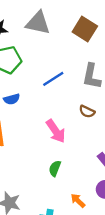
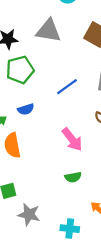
green semicircle: (55, 168) -> (73, 177), turned -119

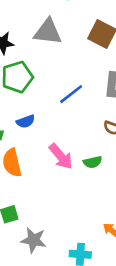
pink arrow: (72, 139) -> (61, 156), moved
green semicircle: (73, 177) -> (93, 162), moved

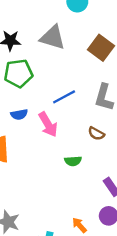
pink arrow: (61, 156) -> (48, 124), moved

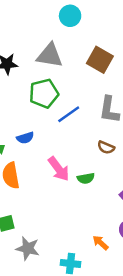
green pentagon: (18, 73) -> (44, 93), moved
pink arrow: (48, 124) -> (59, 169), moved

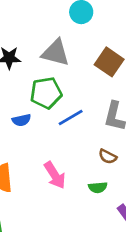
blue semicircle: (25, 138) -> (21, 120), moved
green semicircle: (86, 178) -> (98, 187), moved

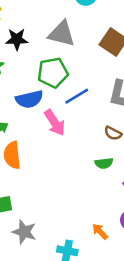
blue semicircle: (21, 120) -> (29, 99), size x1.5
pink arrow: (55, 175) -> (55, 123), moved

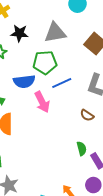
gray triangle: (62, 34) -> (55, 33), turned -30
green semicircle: (104, 163) -> (82, 149), moved, turned -104

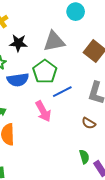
green pentagon: (45, 62) -> (45, 72), turned -30
blue semicircle: (24, 81) -> (18, 80), moved

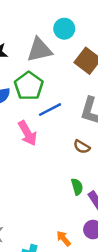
cyan circle: (76, 12) -> (64, 29), moved

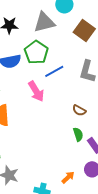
brown semicircle: (82, 147) -> (79, 110), moved
orange arrow: (64, 238) -> (68, 177), turned 88

